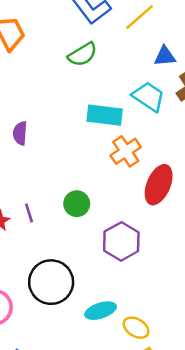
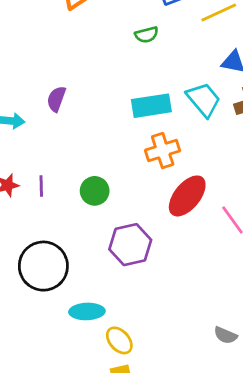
green semicircle: (82, 55) -> (147, 35), size x0.7
cyan rectangle: (105, 115) -> (151, 106), turned -32

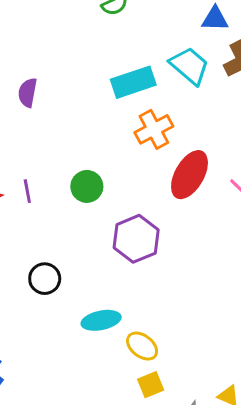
black circle: (43, 266) -> (45, 279), size x0.6

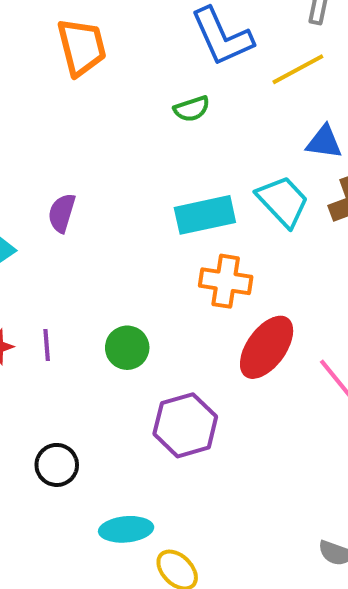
orange cross: (154, 129) -> (226, 281), turned 30

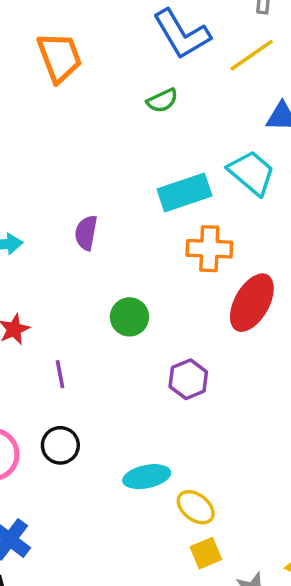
purple semicircle: (62, 213) -> (86, 233), moved
purple line: (47, 345) -> (60, 374), moved
purple hexagon: (185, 425) -> (188, 379), size x0.7
black circle: (57, 465) -> (60, 445), moved

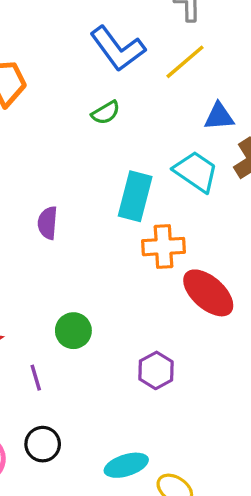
cyan rectangle: (185, 192) -> (135, 196), turned -51
purple semicircle: (86, 233) -> (48, 223), moved
red ellipse: (252, 303) -> (208, 293), turned -72
green circle: (129, 317) -> (73, 331), moved

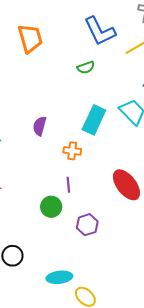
orange cross: (164, 247) -> (72, 151), moved, size x0.7
green circle: (73, 331) -> (51, 207), moved
purple line: (36, 378) -> (68, 185), moved

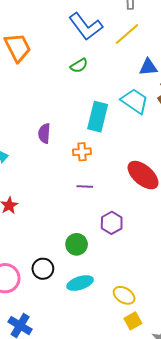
purple line: (68, 185) -> (85, 186), turned -70
green circle: (51, 207) -> (77, 244), moved
cyan ellipse: (59, 277) -> (80, 283), moved

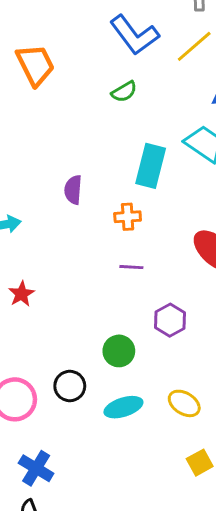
yellow ellipse: (124, 295) -> (184, 403), moved

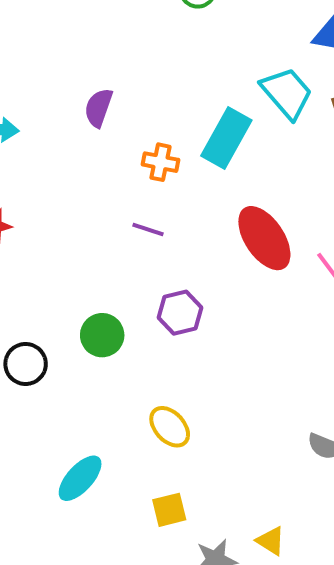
cyan rectangle: (151, 166) -> (226, 138), moved
cyan ellipse: (123, 407) -> (80, 478), moved, turned -45

